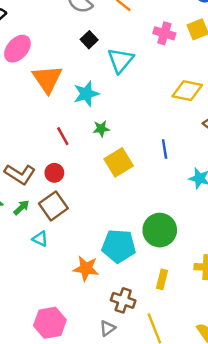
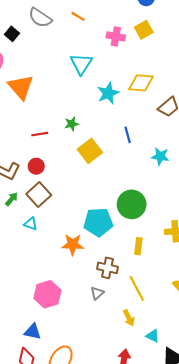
black square: (89, 40) -> (12, 34), moved
cyan star: (86, 94) -> (108, 93), moved
red line: (63, 136) -> (40, 134), turned -63

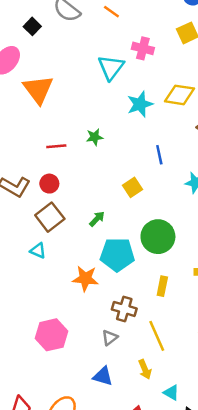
pink cross: (116, 36) -> (143, 48), moved
yellow square: (90, 151) -> (132, 187), moved, size x0.7
green arrow: (12, 199) -> (97, 219), moved
blue triangle: (33, 332) -> (103, 376), moved

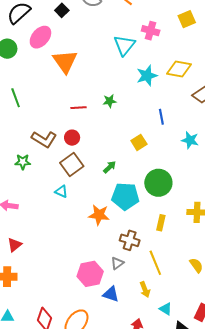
pink hexagon: (51, 335) -> (90, 274), moved

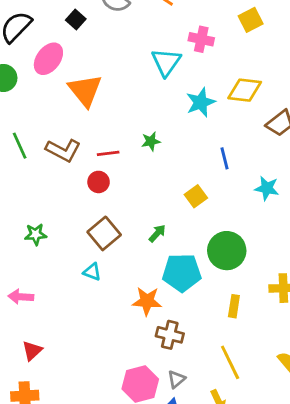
red circle: (72, 138) -> (99, 182), moved
brown L-shape: (44, 139) -> (63, 150), moved
brown cross: (130, 240) -> (170, 335), moved
gray triangle: (117, 263) -> (176, 379), moved

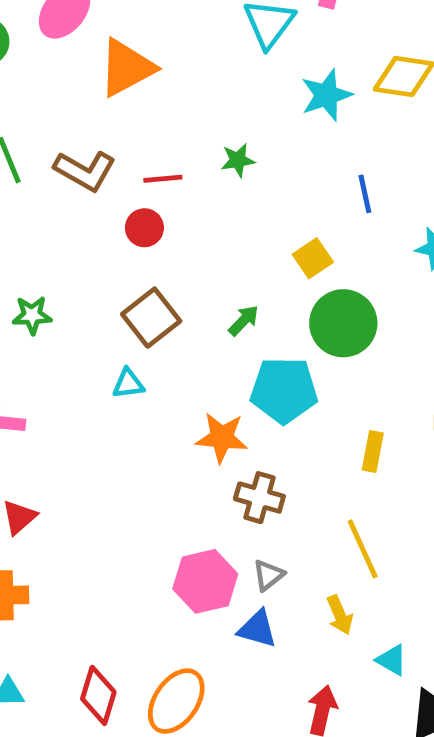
orange triangle: (85, 90) -> (127, 68), turned 39
green circle: (227, 251) -> (343, 323), moved
cyan triangle: (92, 272) -> (128, 384), turned -30

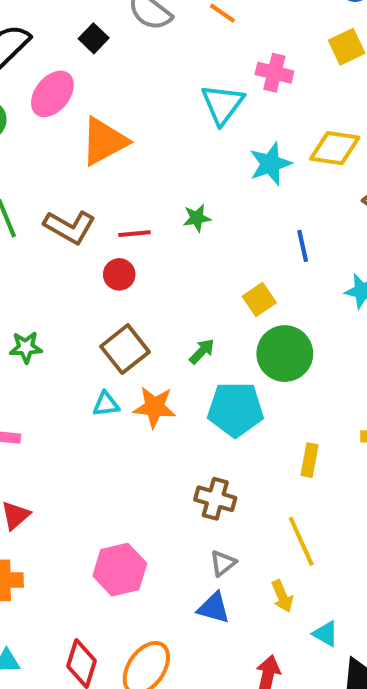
orange star: (222, 438) -> (155, 407), moved
pink hexagon: (205, 581) -> (120, 570), moved

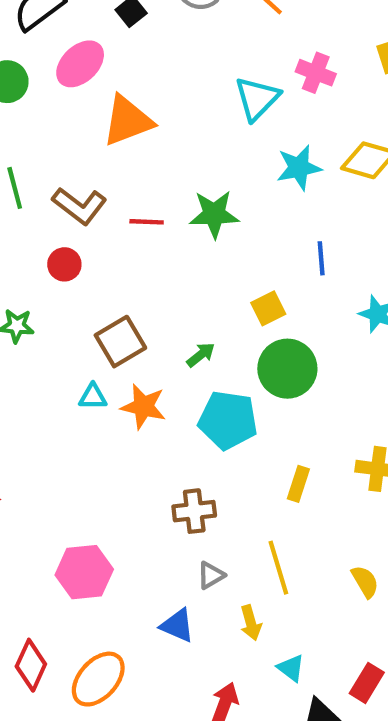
green star: (197, 218) -> (214, 214), size x1.6
red circle: (119, 274) -> (64, 264), moved
brown cross: (215, 499) -> (194, 511), turned -30
gray triangle: (223, 563) -> (211, 575), moved

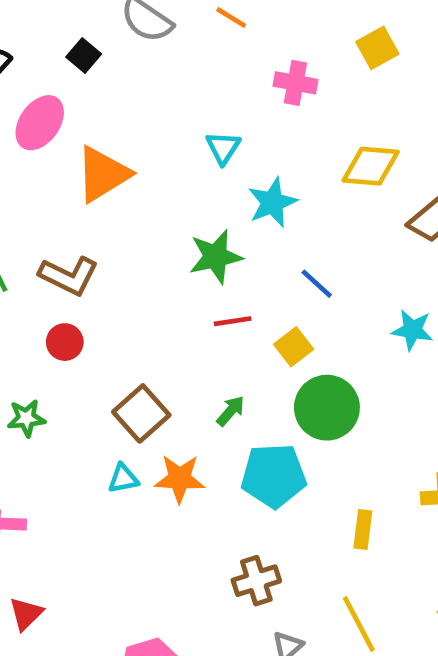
cyan triangle: (257, 98) -> (223, 148), moved, size x0.7
cyan star: (299, 168) -> (272, 203), moved
red line: (147, 222) -> (233, 321), moved
blue line: (321, 258) -> (317, 284), moved, turned -32

